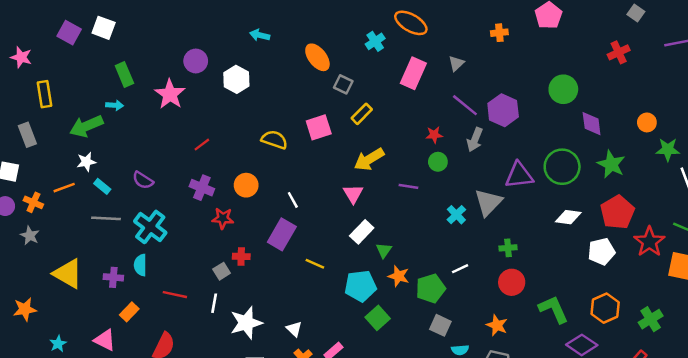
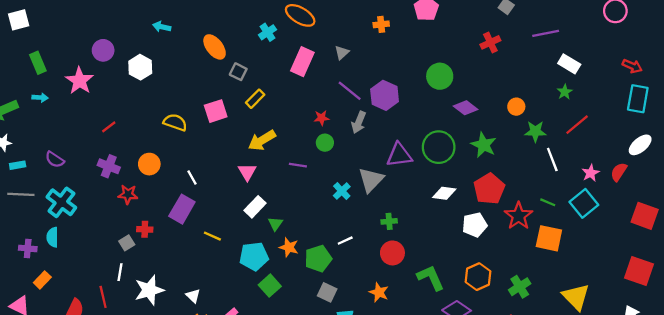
white square: (104, 28) -> (19, 20), turned -35
cyan arrow: (115, 105) -> (40, 98), moved
purple diamond: (592, 124) -> (466, 108), turned -45
cyan rectangle: (102, 186) -> (18, 165), turned -49
red line: (175, 295) -> (103, 297), moved, turned 65

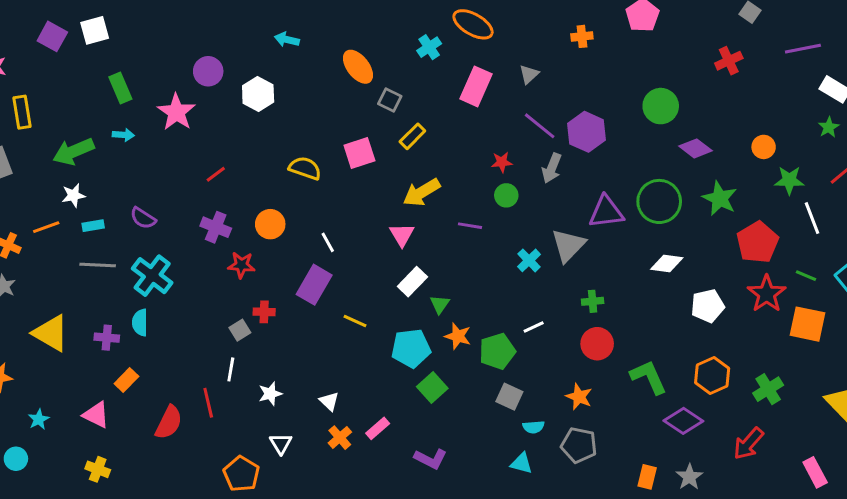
red pentagon: (489, 189) -> (758, 242), moved
white star: (149, 290) -> (270, 394), size x0.6

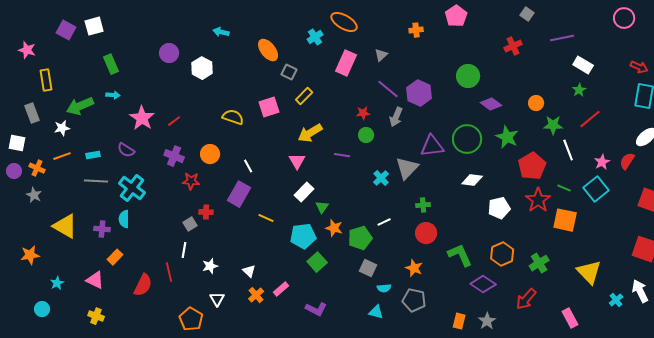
pink star: (176, 112) -> (142, 118), moved
white star: (73, 195) -> (62, 128), moved

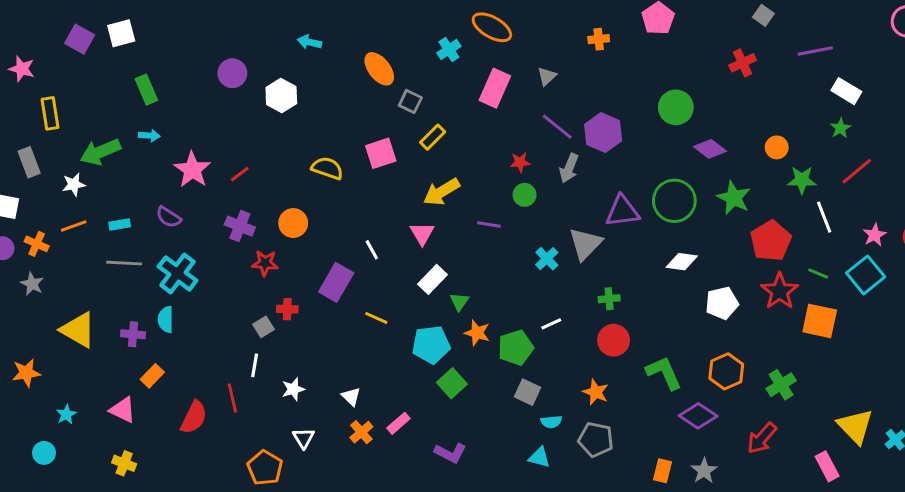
white line: (248, 166) -> (372, 250), moved
yellow triangle: (589, 272) -> (855, 426), moved

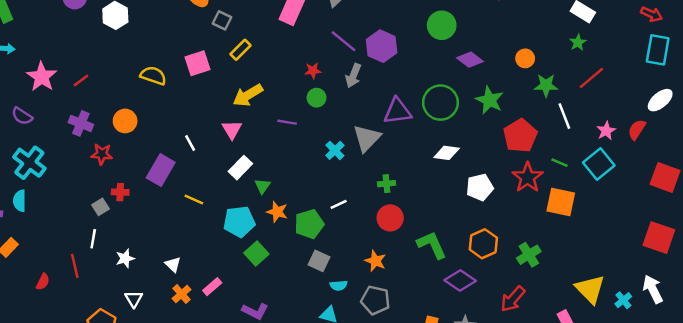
red semicircle: (194, 417) -> (43, 282), size x0.6

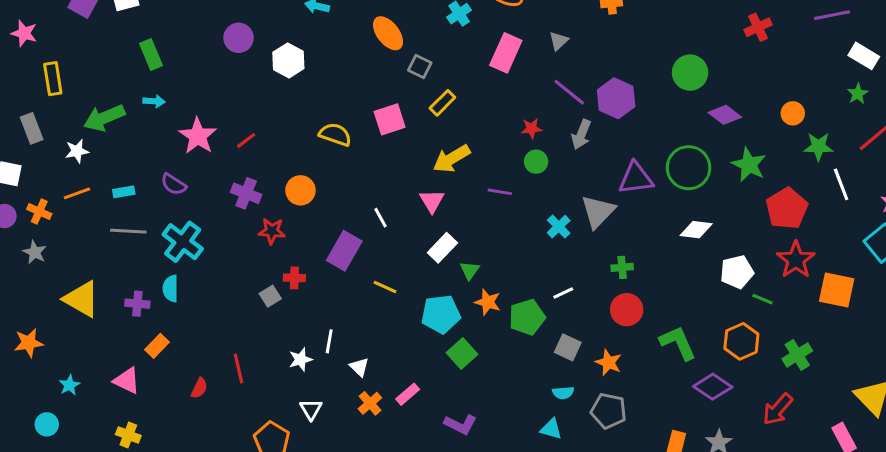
green line: (559, 163) -> (763, 299), moved
white line: (93, 239) -> (329, 341), moved
gray square: (319, 261) -> (568, 347), moved

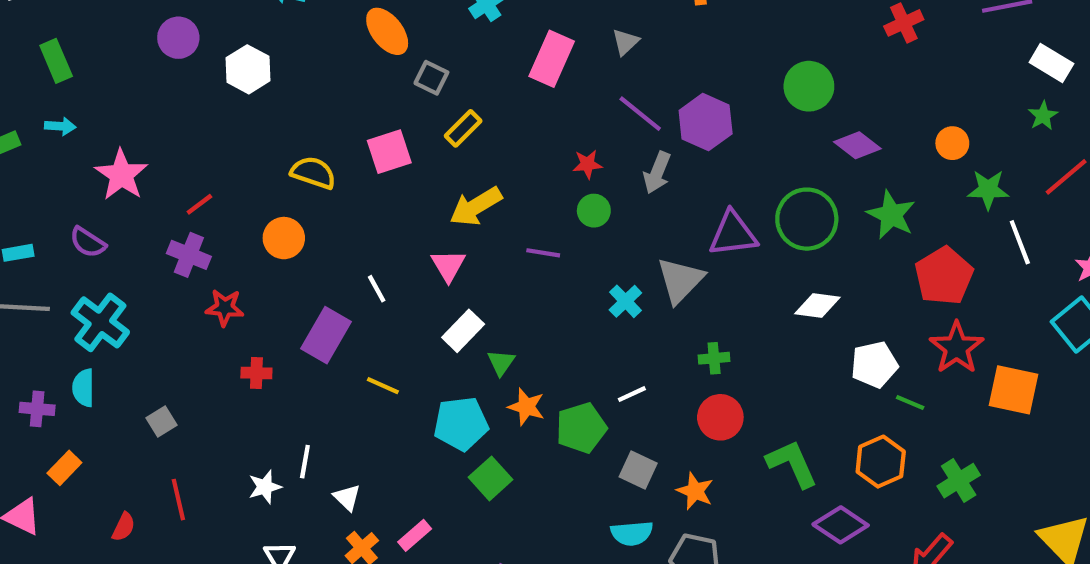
red line: (246, 141) -> (199, 204), moved
orange circle: (300, 190) -> (284, 238), moved
gray square: (270, 296) -> (161, 422), moved
cyan semicircle: (563, 393) -> (632, 533), size x1.4

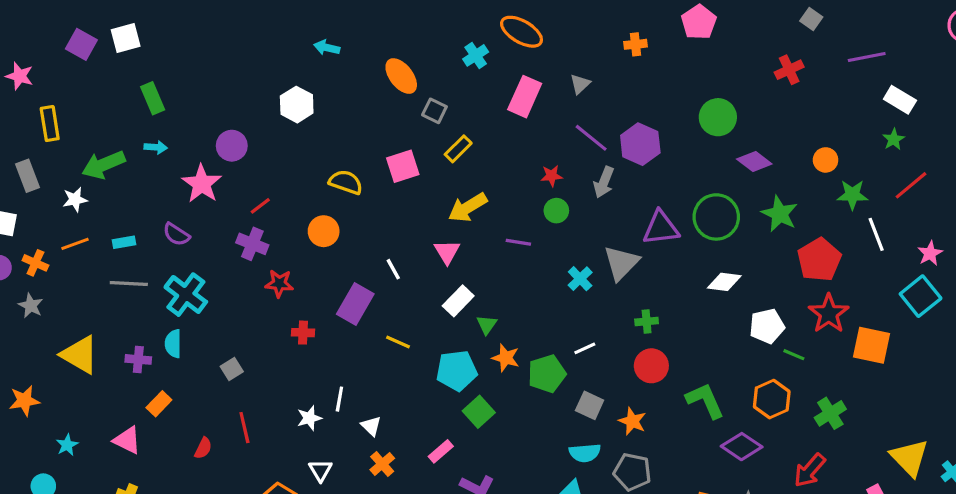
purple circle: (178, 38) -> (232, 146), moved
pink rectangle: (415, 535) -> (441, 451), moved

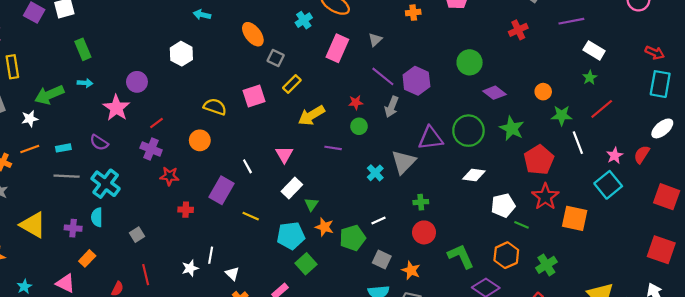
yellow arrow: (468, 207) -> (311, 115), moved

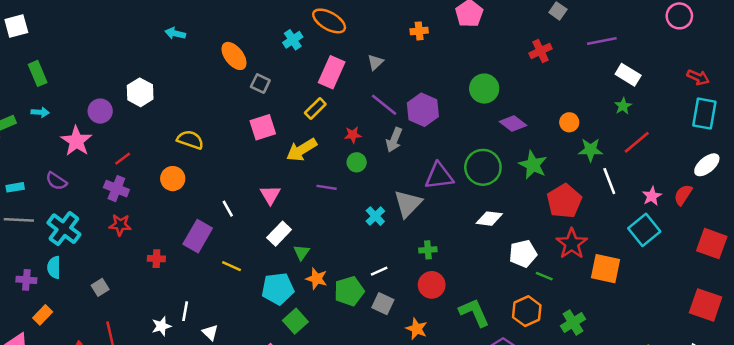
white hexagon: (181, 54) -> (140, 92), moved
yellow rectangle: (292, 84) -> (315, 109), moved
pink square: (254, 96) -> (263, 127), moved
red star: (169, 176) -> (120, 225), moved
gray square: (382, 260) -> (383, 304), moved

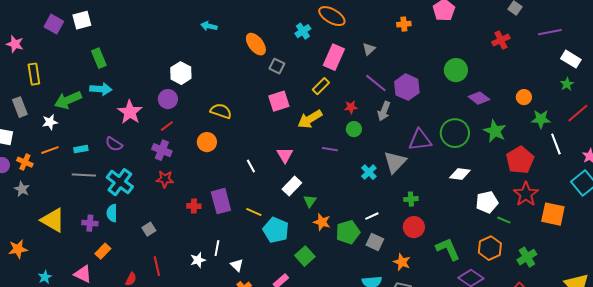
purple circle: (100, 111) -> (168, 99), moved
cyan arrow: (40, 112) -> (101, 89), size x1.5
purple rectangle: (198, 236) -> (221, 201), moved, turned -45
cyan pentagon: (278, 289) -> (276, 230), moved, turned 30

